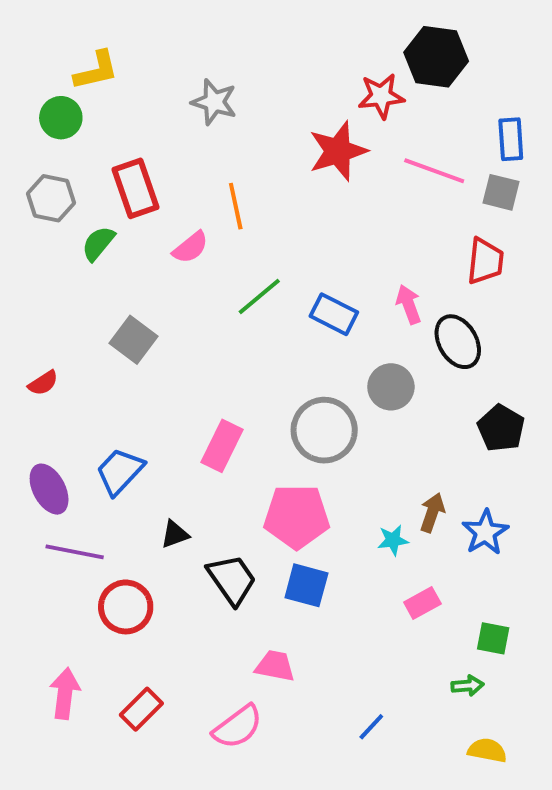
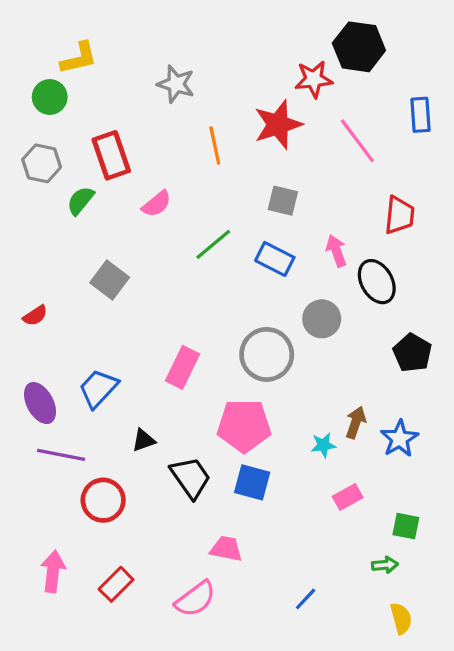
pink line: (434, 171) -> (357, 141), turned 33
gray square: (501, 192) -> (283, 201), moved
orange line: (236, 206) -> (215, 146), moved
yellow semicircle: (487, 750) -> (401, 618), turned 64

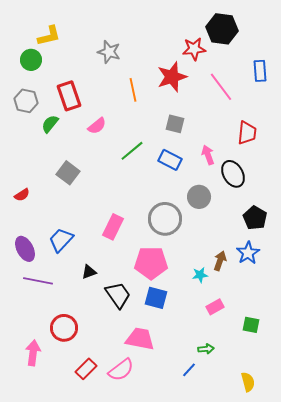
blue star: (399, 439) -> (248, 253), moved
red circle: (103, 500) -> (64, 328), moved
pink trapezoid: (226, 549) -> (140, 339), size x1.4
green arrow: (385, 565) -> (206, 349), moved
red rectangle: (116, 584) -> (86, 369), moved

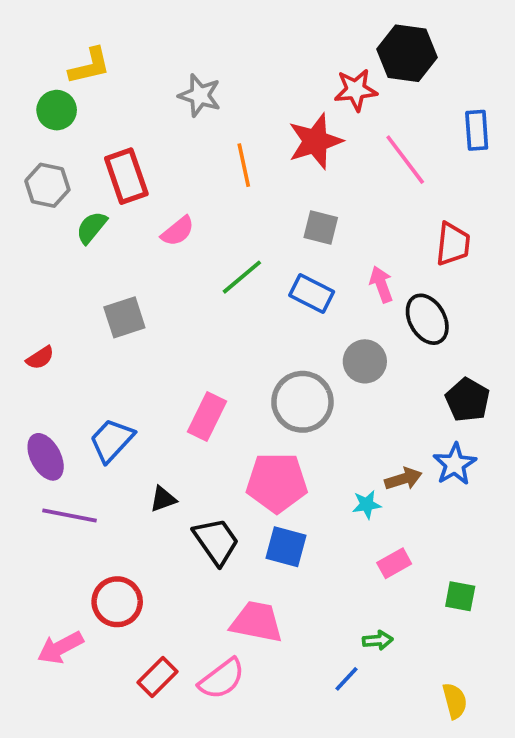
gray square: (68, 173) -> (124, 317), turned 35
brown arrow: (220, 261) -> (403, 479), turned 54
pink arrow: (33, 353) -> (60, 648), turned -125

